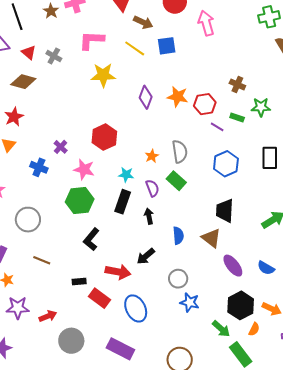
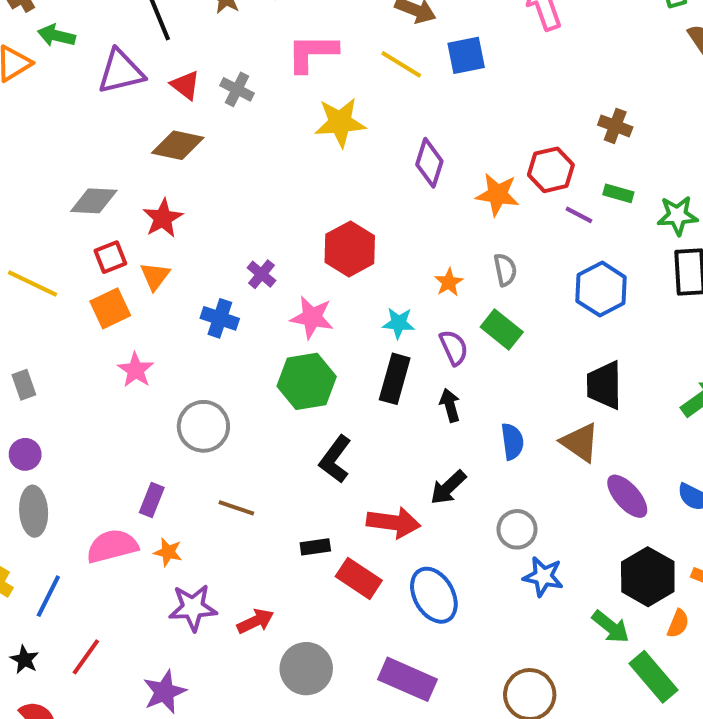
orange star: (178, 97) -> (497, 194), moved
green star: (261, 107) -> (677, 215), moved
gray semicircle: (180, 152) -> (505, 270), size x0.7

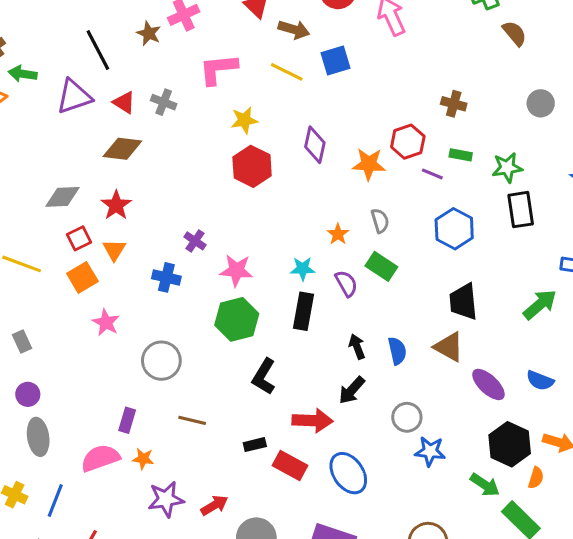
yellow star: (340, 122) -> (244, 120), size x0.7
red hexagon: (350, 249) -> (252, 166), moved
black arrow: (450, 405) -> (357, 347), moved

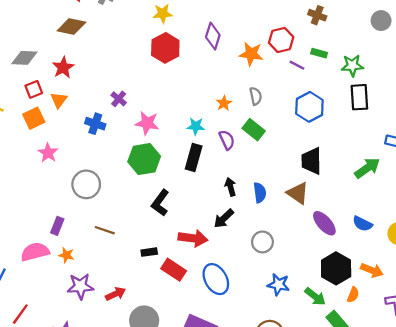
blue star: (430, 451) -> (278, 285), moved

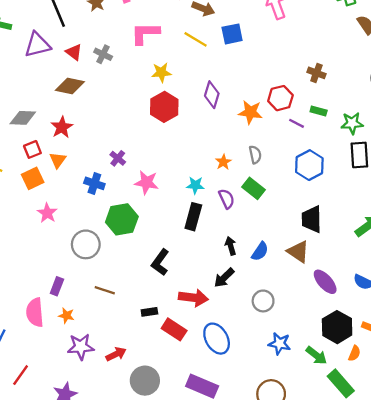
green hexagon: (144, 159) -> (122, 219), moved
blue semicircle: (260, 193) -> (260, 251), turned 42
pink semicircle: (35, 252) -> (35, 312), turned -80

